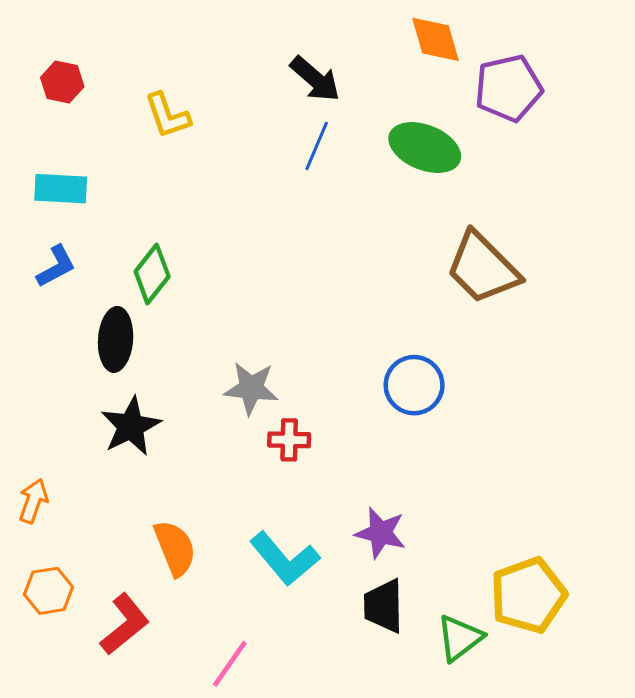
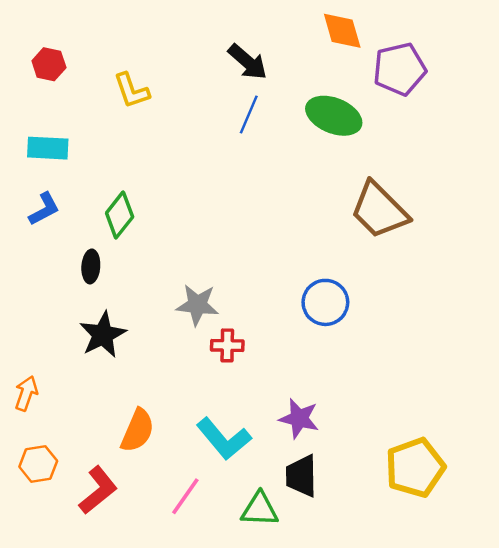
black ellipse: (116, 339) -> (91, 266), size x0.7
orange semicircle: (175, 548) -> (138, 430), turned 45
green triangle: (460, 638) -> (260, 509), moved, turned 39
pink line: (230, 664) -> (185, 496), moved

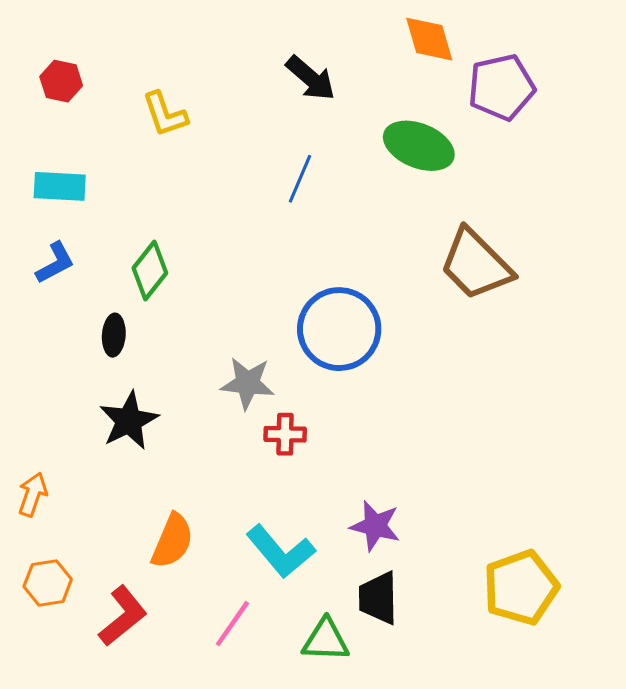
blue line: (249, 115) -> (300, 179), moved
blue circle: (325, 302) -> (339, 329), moved, size x1.4

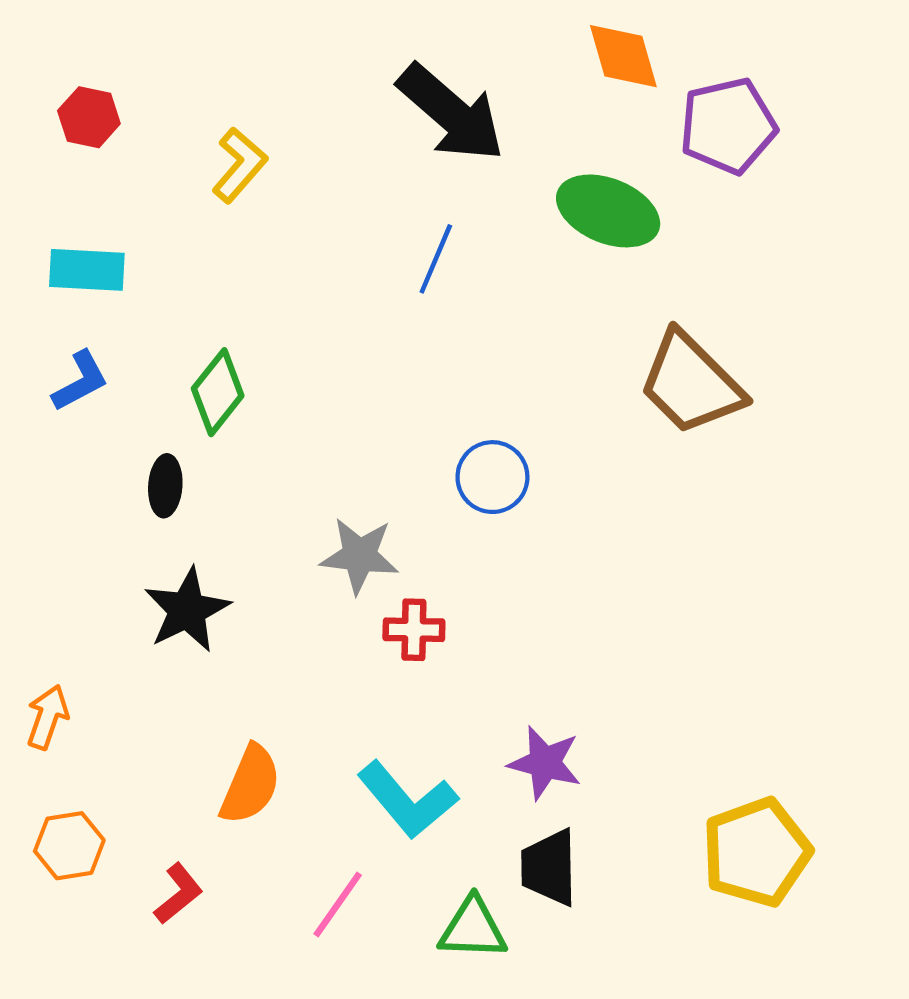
black arrow: (311, 78) -> (451, 113), size x1.5
yellow L-shape: (165, 114) -> (239, 165), turned -120
blue circle: (339, 329) -> (492, 477), size x0.6
red L-shape: (123, 616) -> (178, 894), size x0.7

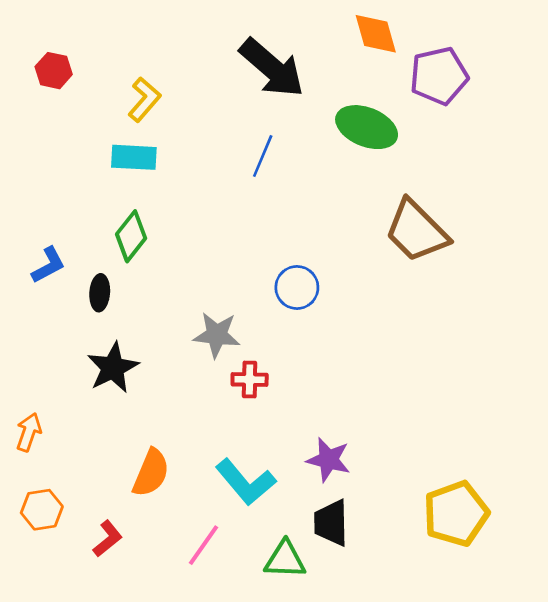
cyan rectangle: (87, 270) -> (134, 157), moved
blue L-shape: (80, 381) -> (48, 265), moved

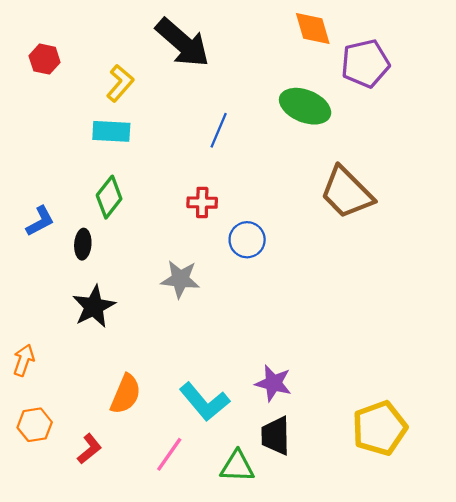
black arrow: (272, 68) -> (182, 43), moved
red cross: (250, 380) -> (202, 203), moved

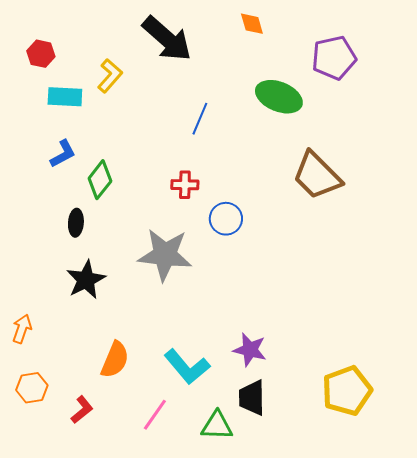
orange diamond: (313, 28) -> (252, 24), moved, size x0.7
cyan rectangle: (111, 131) -> (65, 97), moved
blue L-shape: (40, 221) -> (63, 154), moved
gray star: (180, 279) -> (165, 255), size x1.5

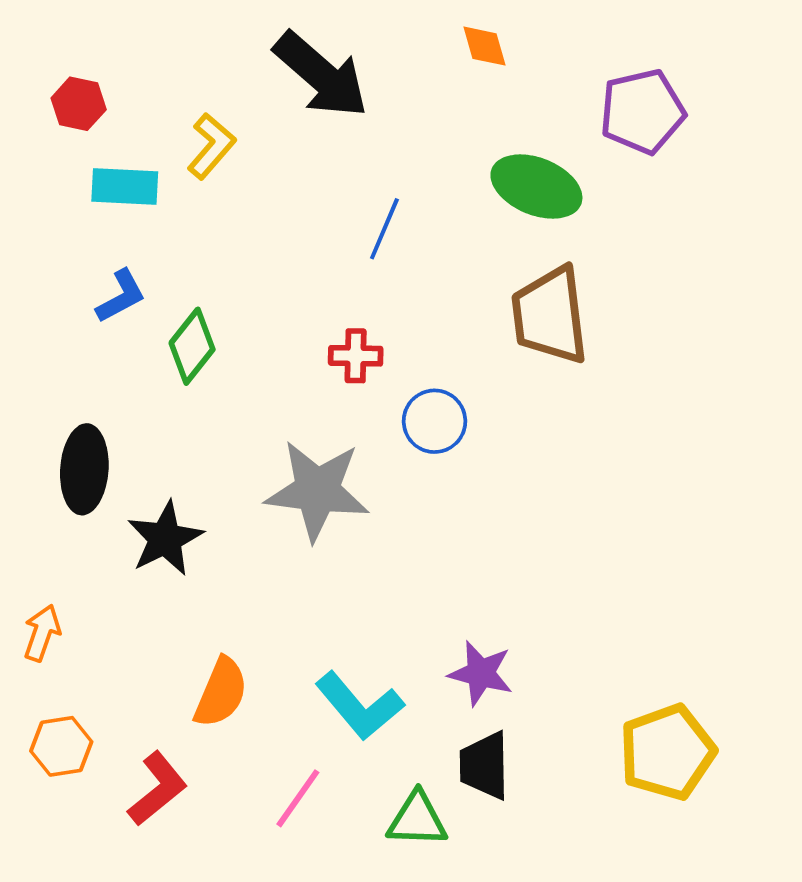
brown trapezoid: (317, 176) -> (550, 315), moved, turned 38
black ellipse: (76, 223) -> (84, 469), moved, size x1.6
red L-shape: (82, 410) -> (157, 789), size x1.4

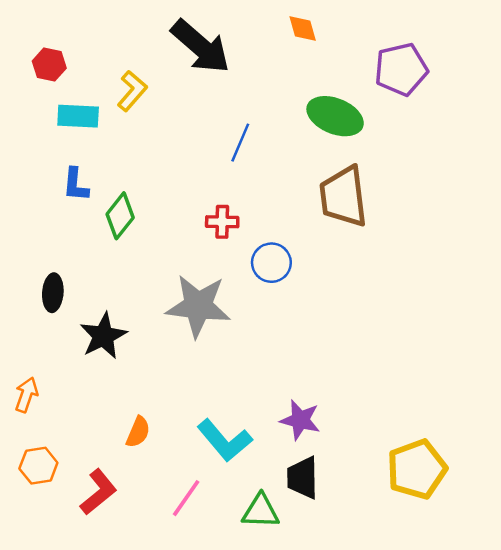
blue L-shape: (121, 296) -> (76, 185), turned 123
black ellipse: (84, 469) -> (53, 293), size x0.7
orange semicircle: (221, 692) -> (138, 432), size x0.7

